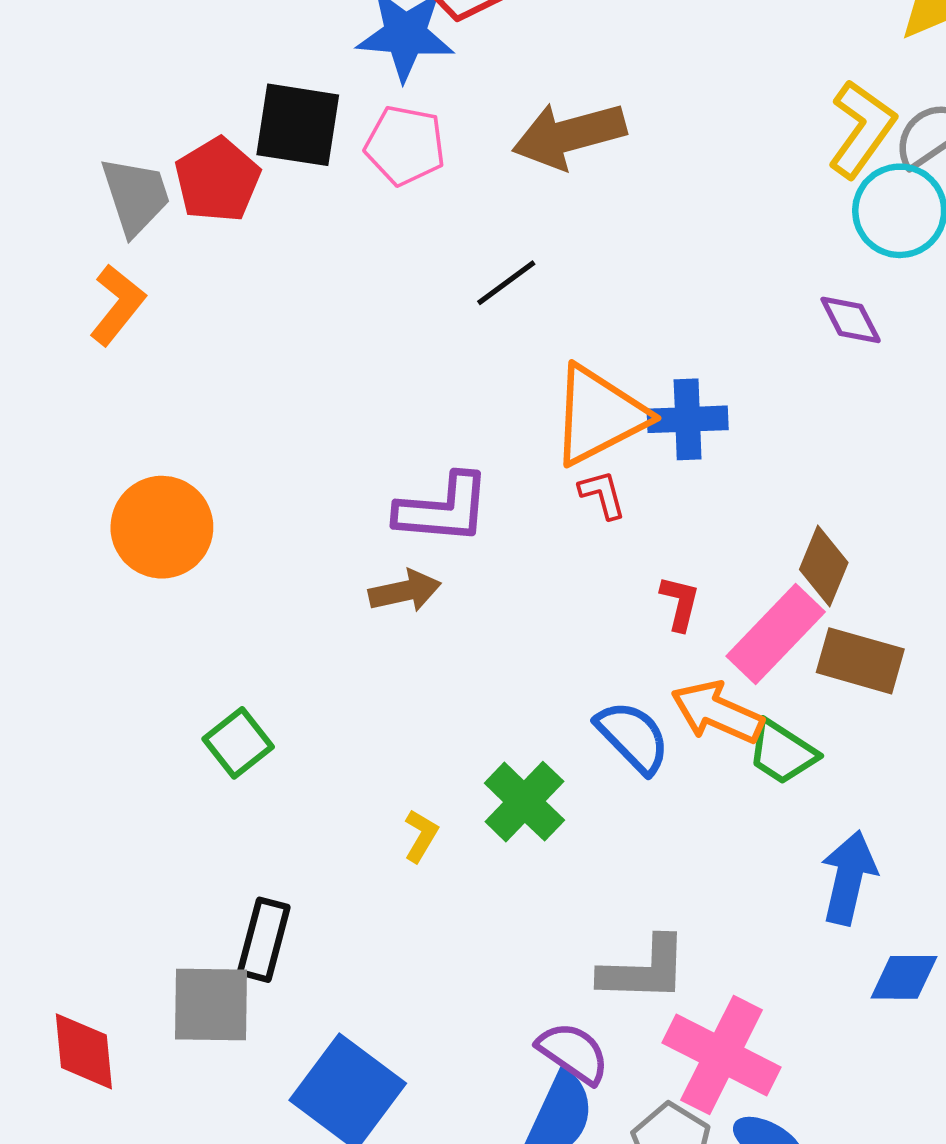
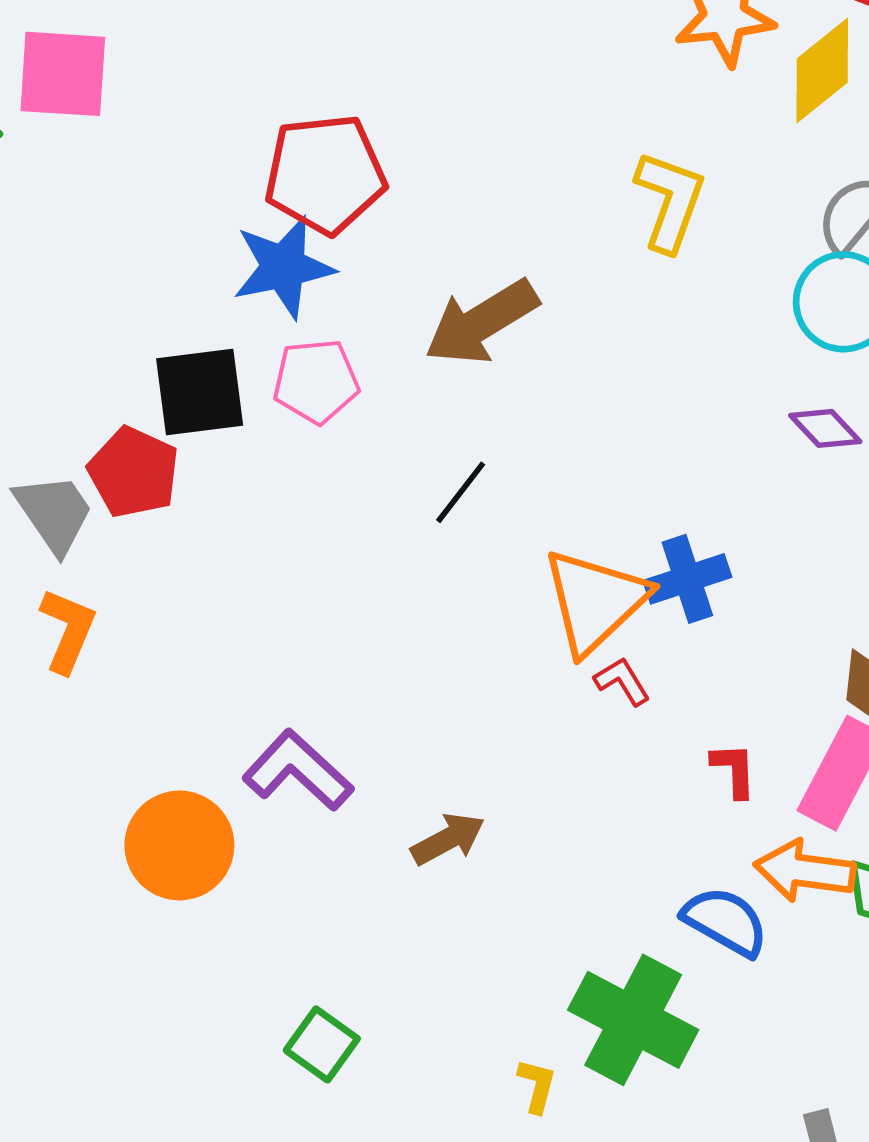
yellow L-shape: (862, 129) -> (670, 201), moved
purple L-shape: (443, 509) -> (298, 771), moved, turned -126
green cross: (524, 802) -> (633, 1020), size x1.4

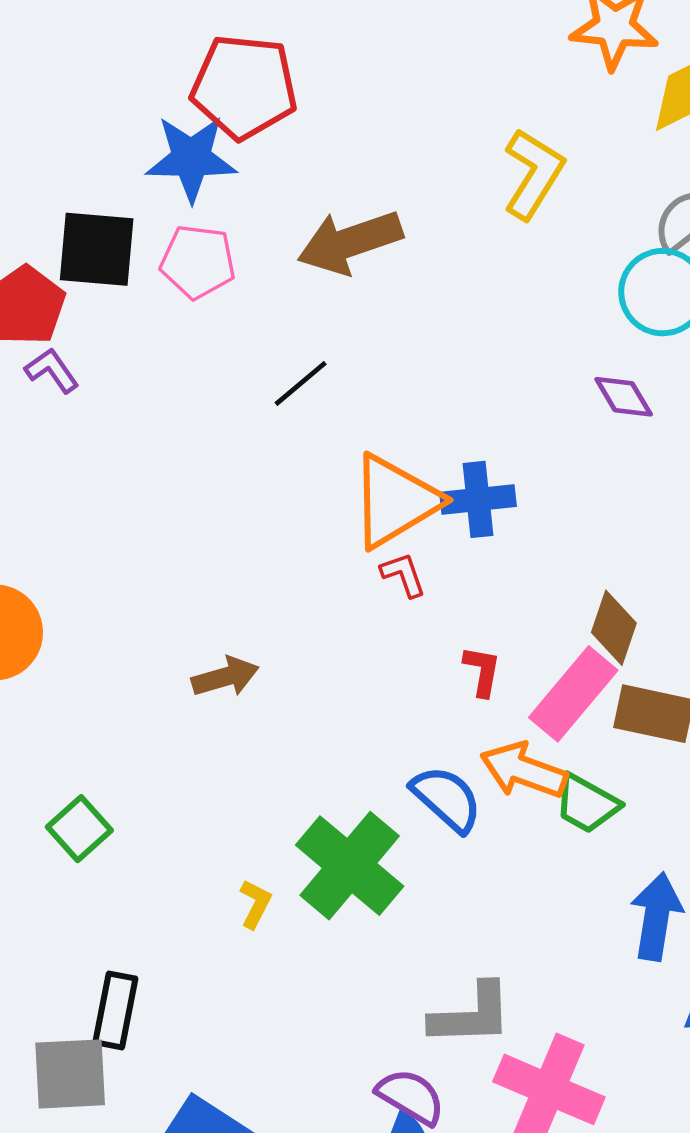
purple L-shape: (298, 771) -> (52, 370), moved, size x0.6

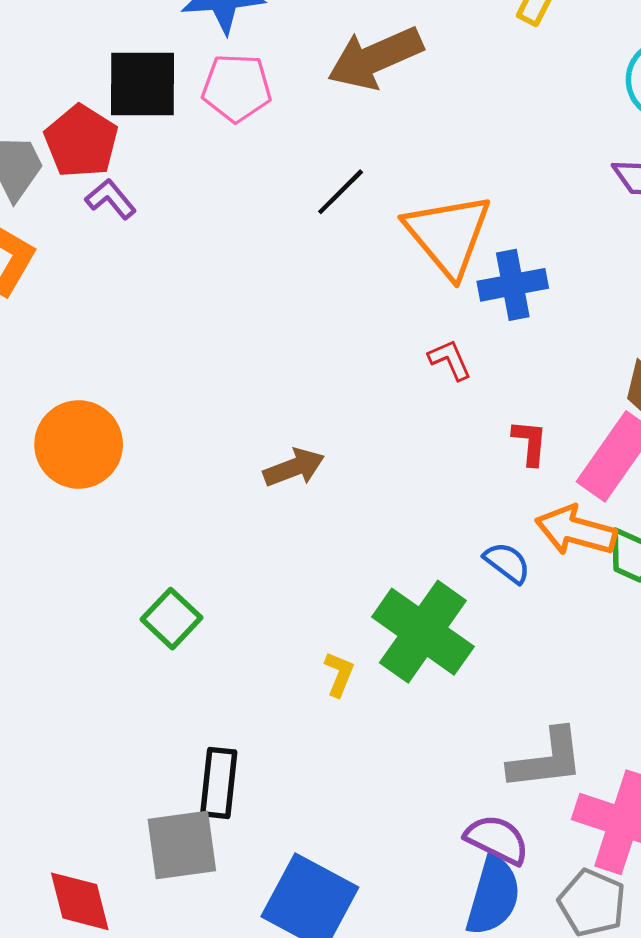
orange triangle: (395, 501) -> (448, 235), moved, turned -34
blue semicircle: (447, 799) -> (507, 563), size x0.7

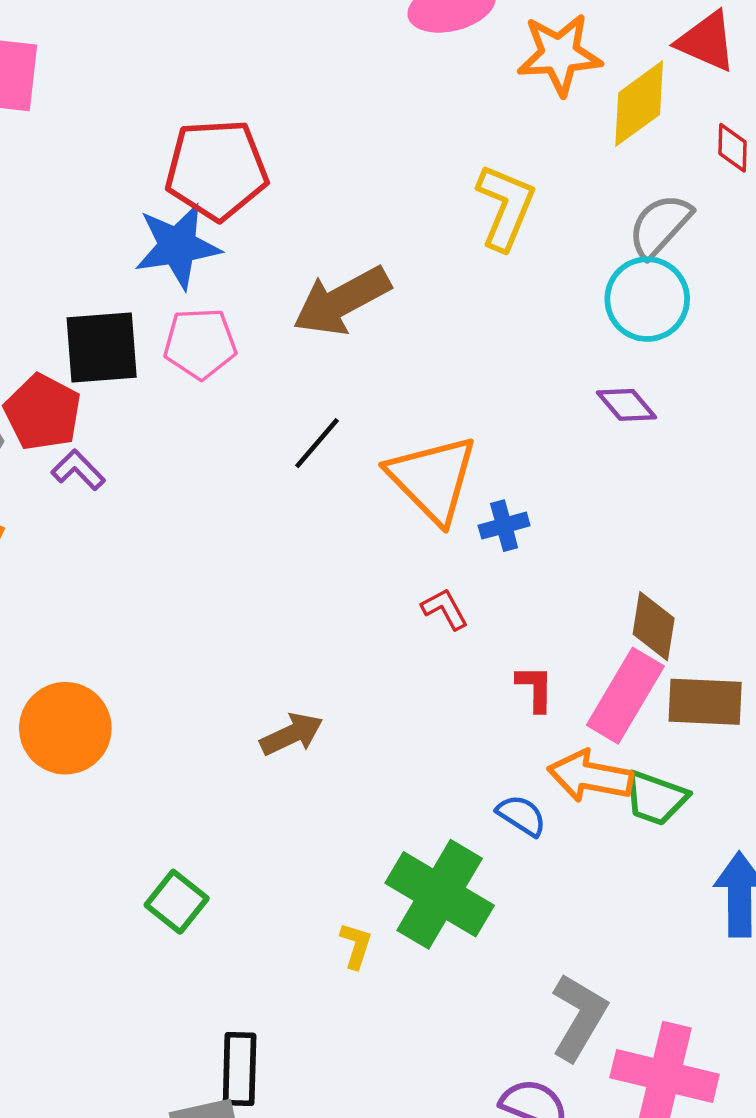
blue cross: (513, 285) -> (504, 526), size x0.7
gray L-shape: (546, 759) -> (579, 1017), turned -48

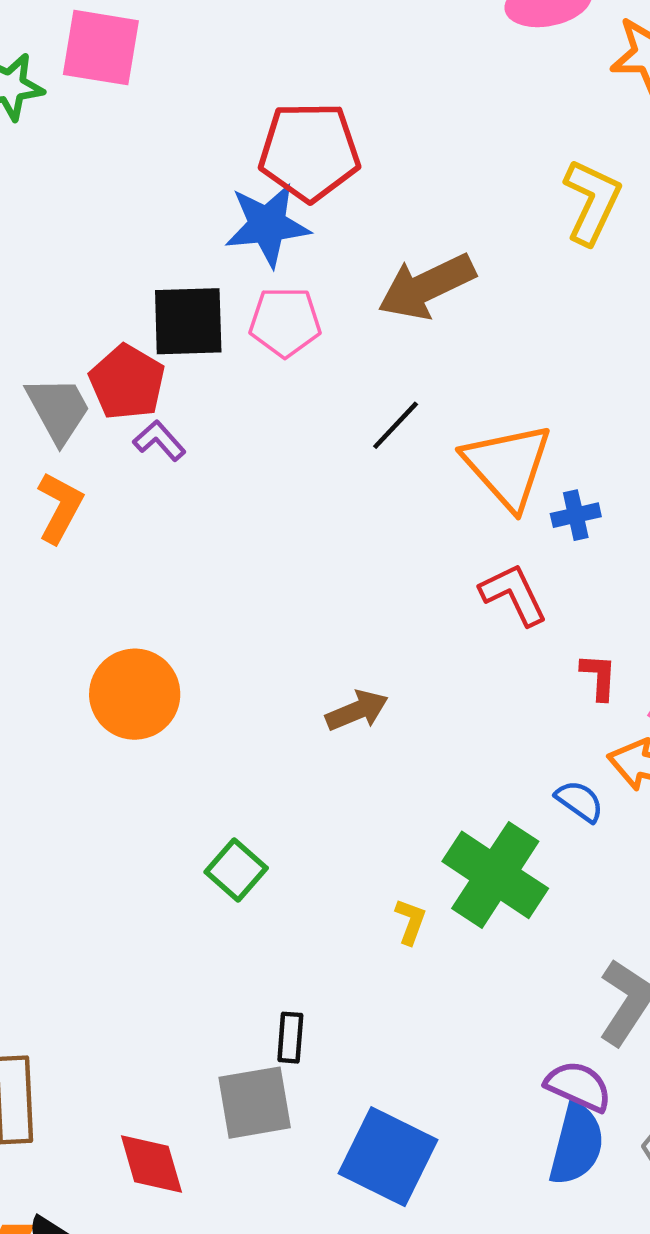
red L-shape: (445, 609) -> (514, 594), size x1.5
black rectangle: (240, 1069) -> (290, 1038), size x0.7

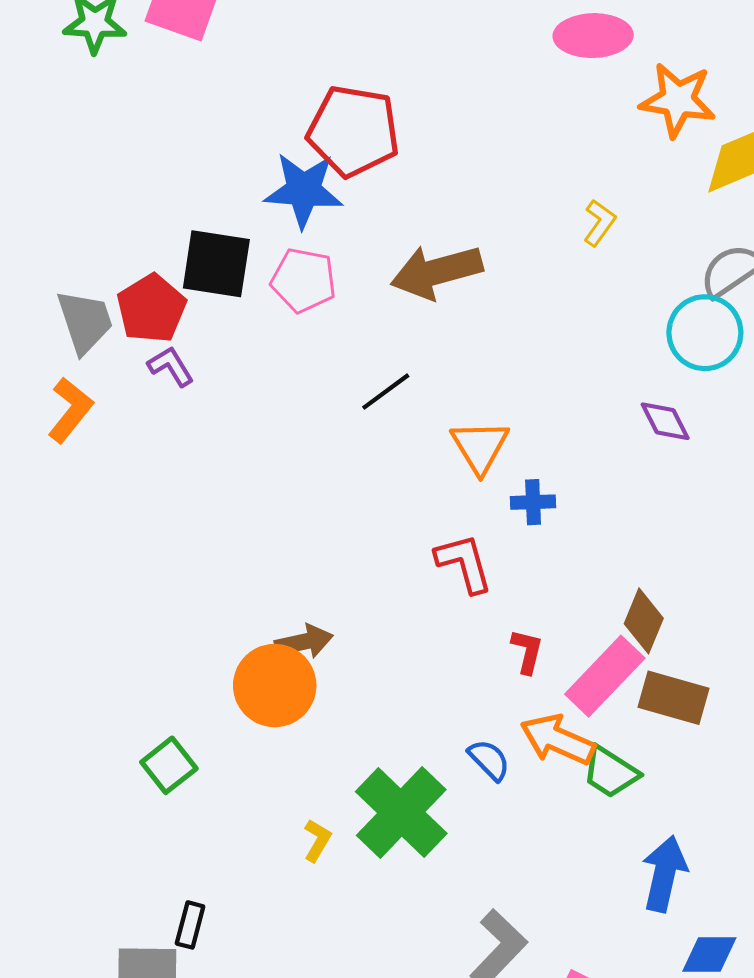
yellow L-shape: (592, 202) -> (599, 223), size x0.6
orange triangle: (508, 466) -> (480, 447), size x0.7
orange circle: (135, 694) -> (275, 686), moved

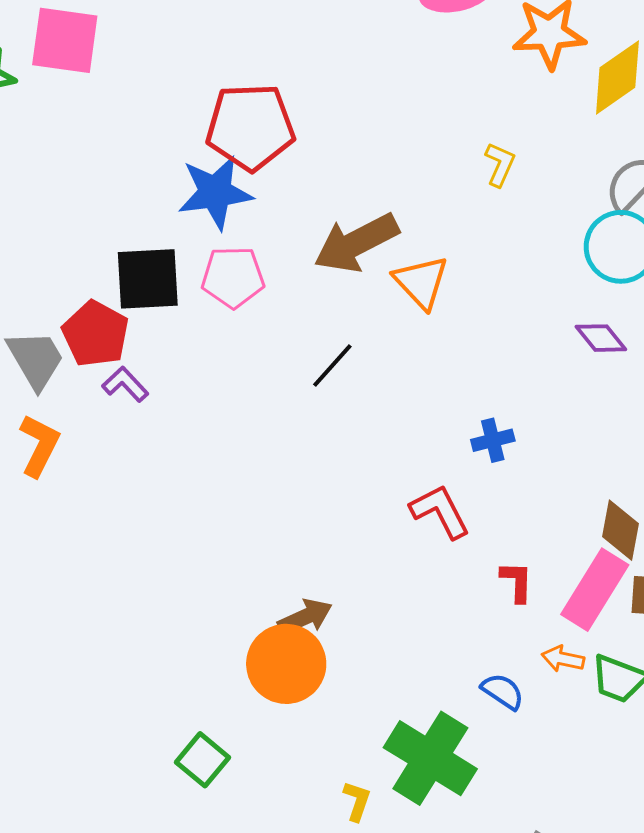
orange triangle: (480, 447) -> (421, 282), moved
orange arrow: (558, 740) -> (563, 659), size x0.6

